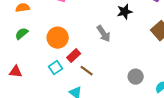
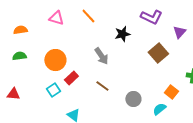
green semicircle: (22, 34) -> (19, 56), turned 32
brown line: (87, 71) -> (102, 86), moved

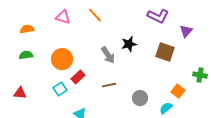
black star: (122, 34) -> (129, 44), moved
brown square: (158, 53) -> (165, 52), turned -30
brown line: (102, 86) -> (109, 85), turned -48

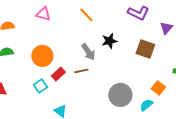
orange line: (95, 15) -> (86, 15), moved
brown line: (109, 85) -> (81, 71), moved
gray circle: (140, 98) -> (120, 95), size x1.5

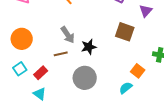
black star: (109, 41) -> (89, 47), moved
red rectangle: (58, 74) -> (41, 73), moved
gray circle: (120, 95) -> (85, 78), moved

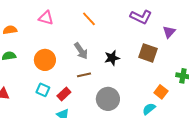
gray arrow: (68, 35) -> (81, 51), moved
black star: (89, 47) -> (112, 58), moved
cyan square: (20, 69) -> (43, 90), turned -32

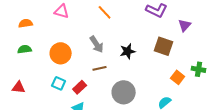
orange square: (161, 92) -> (178, 77), moved

